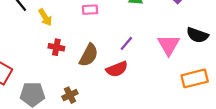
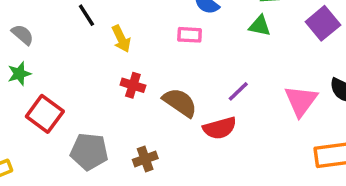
brown semicircle: (89, 55) -> (180, 103), turned -90

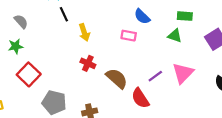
pink triangle: (301, 101) -> (183, 73), moved
red semicircle: (220, 128) -> (140, 98), turned 65

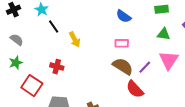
pink rectangle: (129, 36) -> (122, 43), moved
green triangle: (175, 36) -> (164, 34), moved
red cross: (88, 63) -> (57, 67), moved
brown semicircle: (117, 78) -> (123, 66), moved

